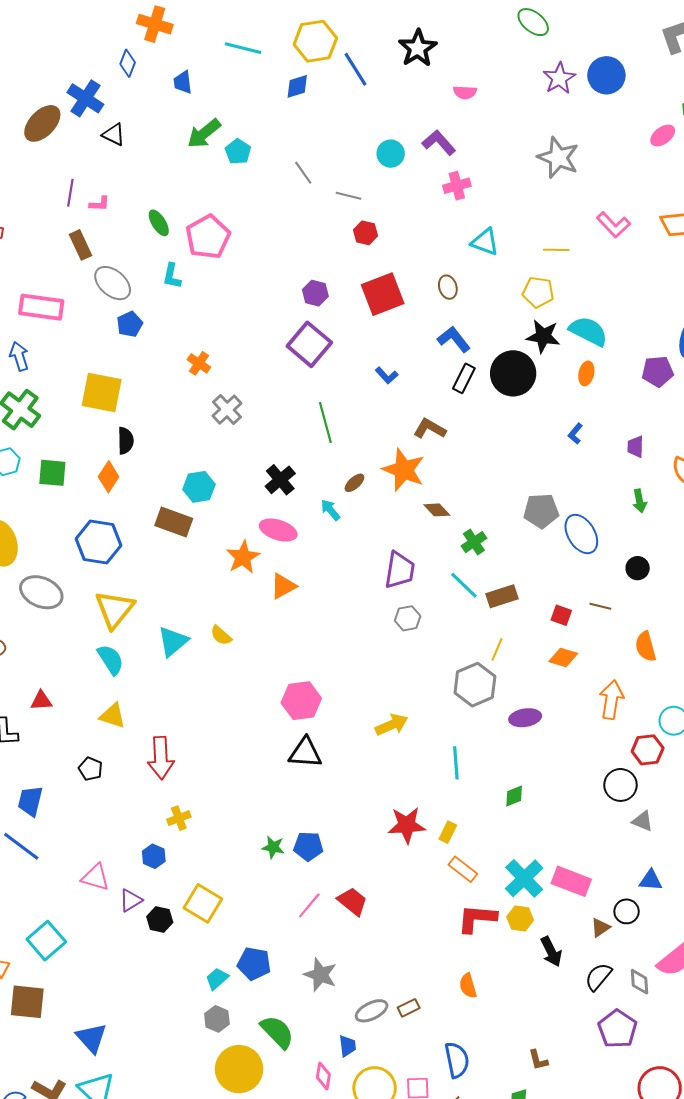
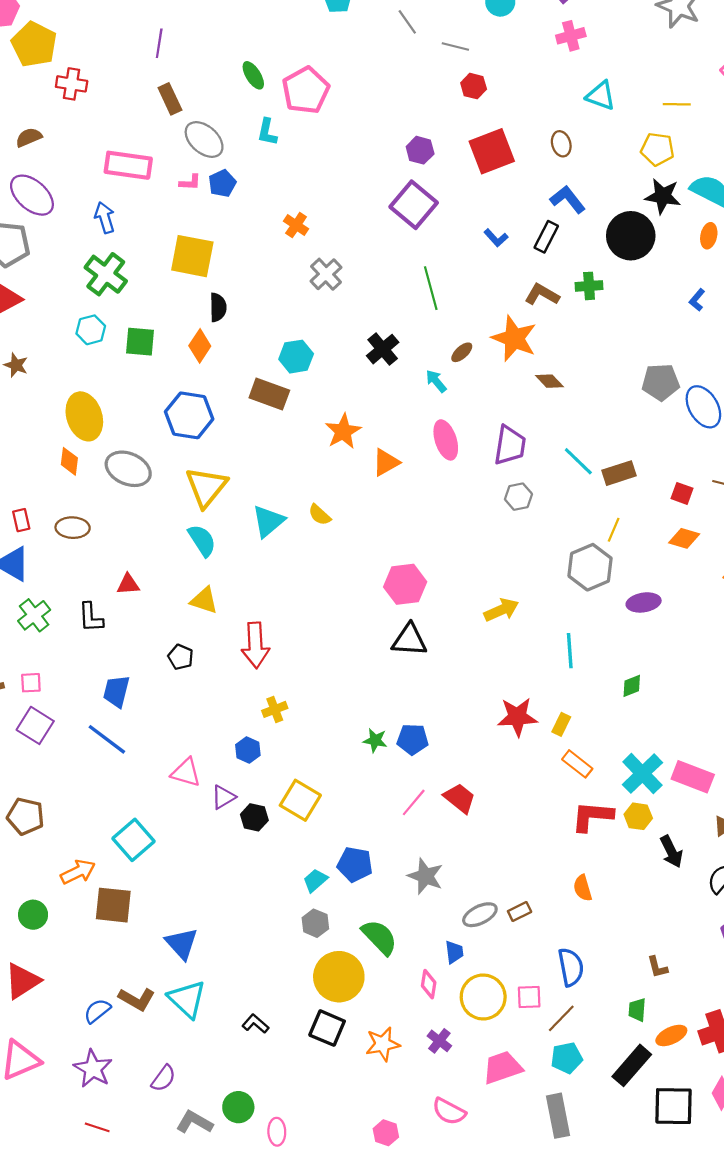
pink L-shape: (100, 204) -> (190, 182), moved
black rectangle: (464, 378) -> (546, 237), moved
pink ellipse: (278, 530) -> (446, 440), moved, turned 54
green cross: (474, 542) -> (589, 286), moved, turned 30

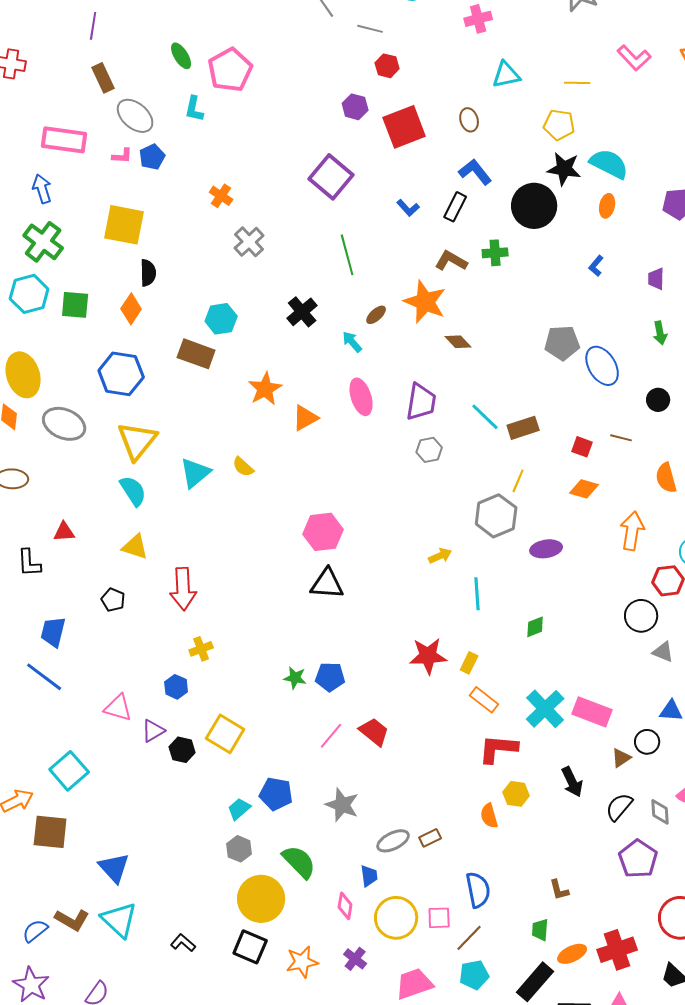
cyan triangle: (601, 96) -> (506, 75), turned -32
purple hexagon: (420, 150) -> (355, 107), moved
cyan hexagon: (91, 330) -> (29, 294), size x1.4
yellow arrow: (501, 610) -> (440, 556), moved, size x0.7
yellow hexagon: (638, 816) -> (516, 794), moved

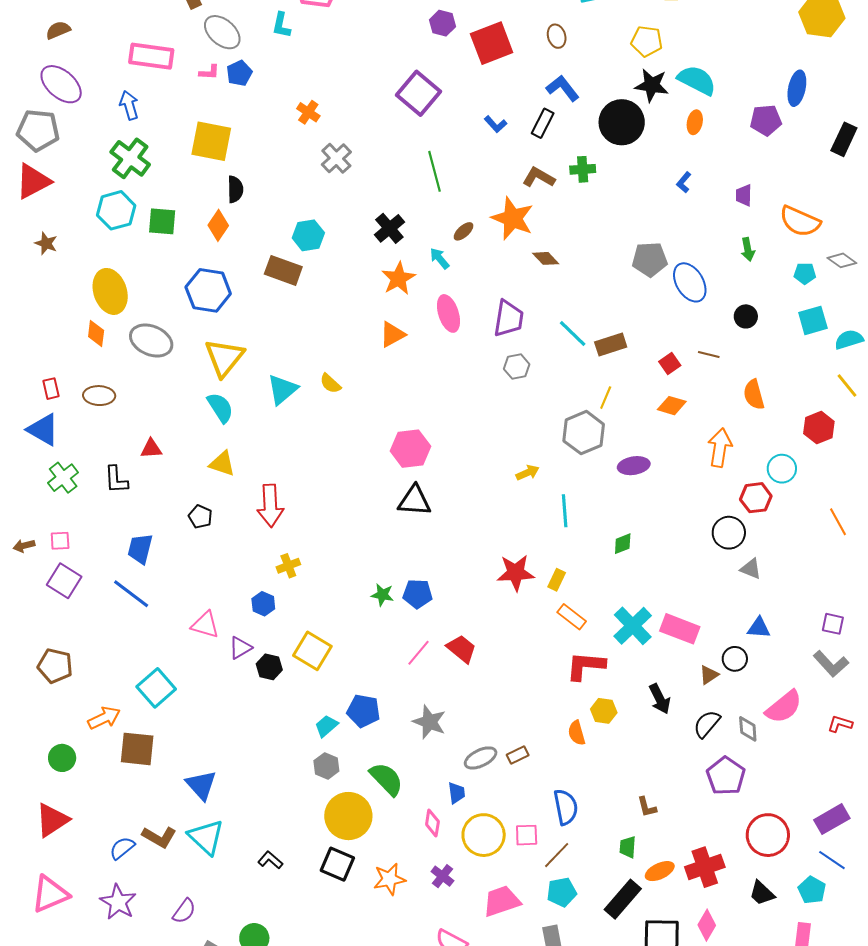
orange star: (265, 389) -> (398, 278), moved
red square: (582, 447) -> (670, 364), turned 35

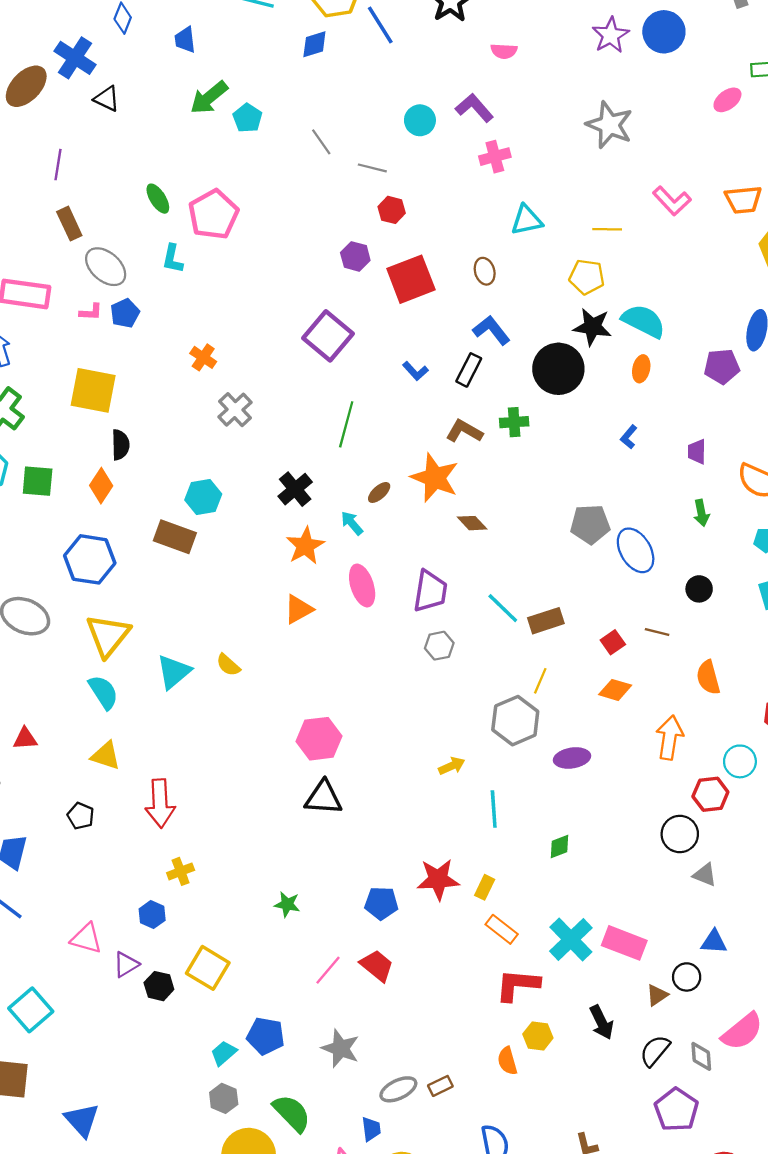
green line: (434, 171) -> (346, 424), turned 30
blue pentagon: (417, 594) -> (381, 903), moved

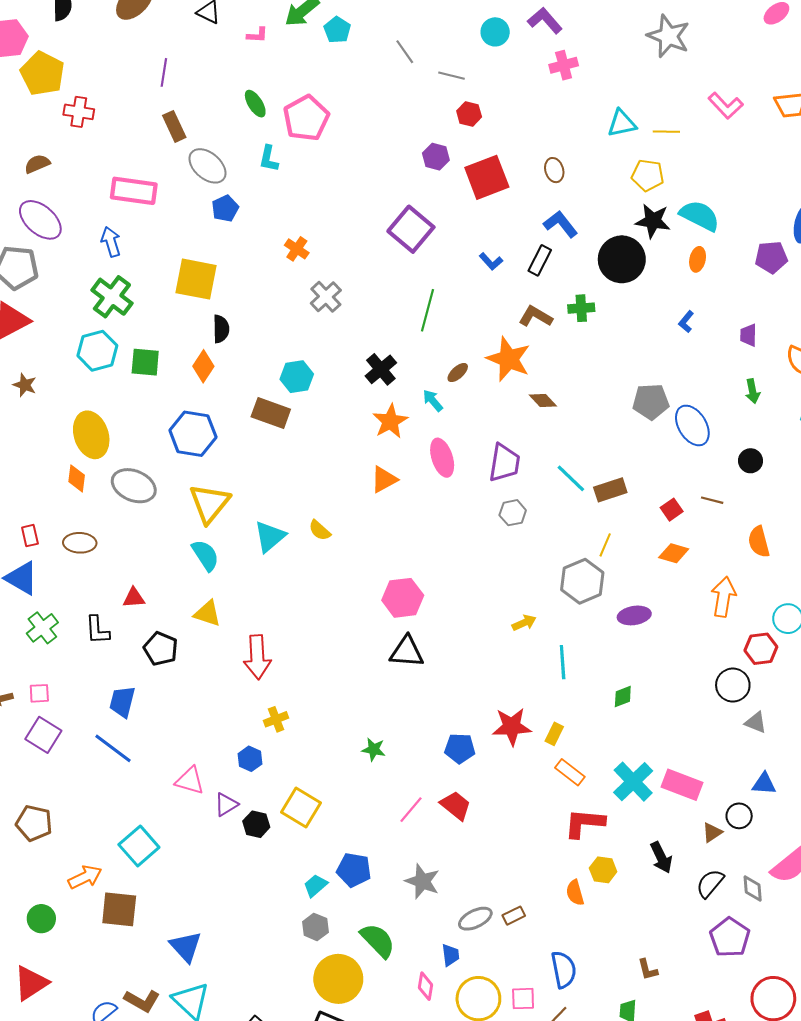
cyan triangle: (527, 220) -> (622, 123), moved
pink L-shape: (91, 312) -> (257, 35), moved
black pentagon: (81, 816) -> (161, 649), moved, size x1.4

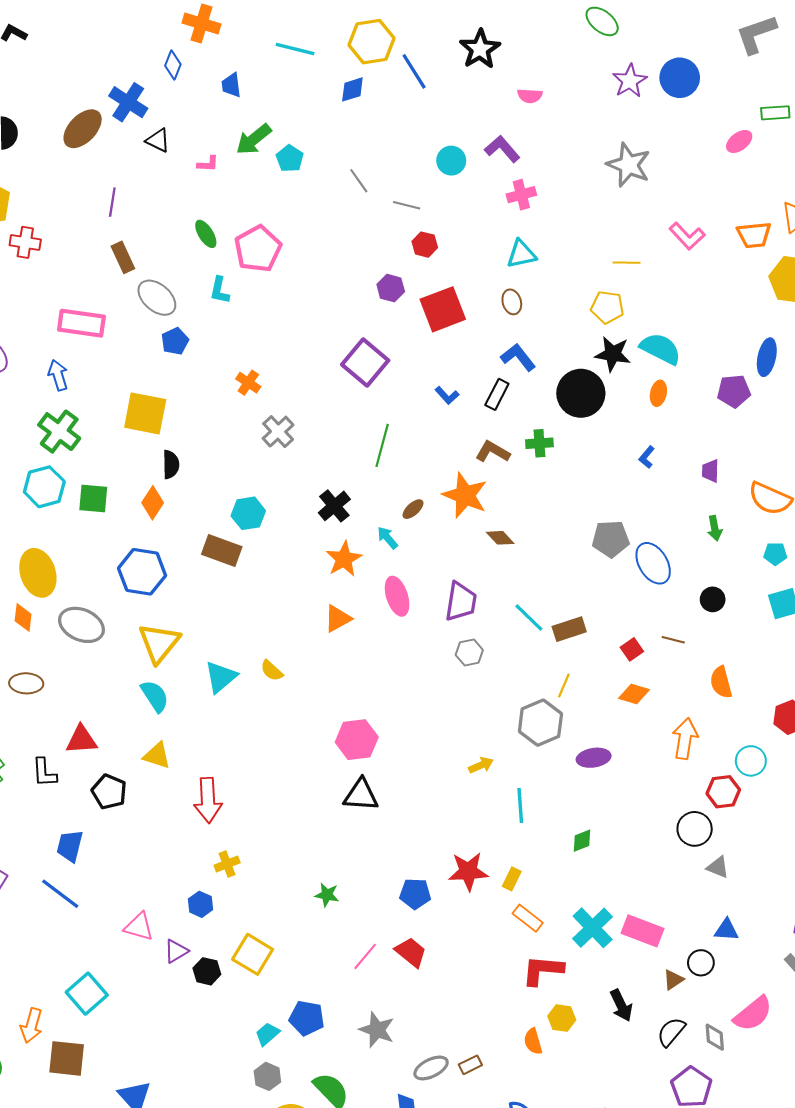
cyan triangle: (622, 123) -> (521, 254), moved
red triangle: (134, 598) -> (81, 740), size x1.4
orange arrow: (85, 877) -> (32, 1025), turned 132

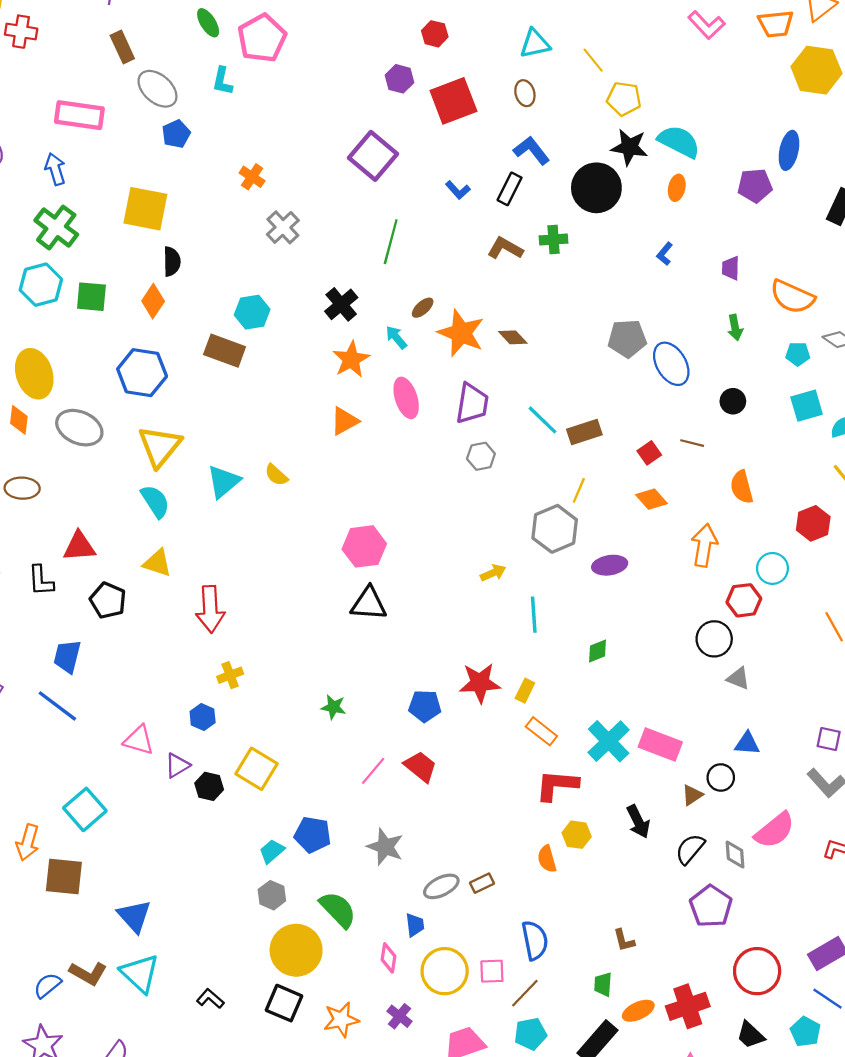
yellow line: (627, 263) -> (593, 60), moved, turned 50
orange star: (465, 495) -> (461, 333), moved
orange diamond: (634, 694) -> (651, 499), turned 32

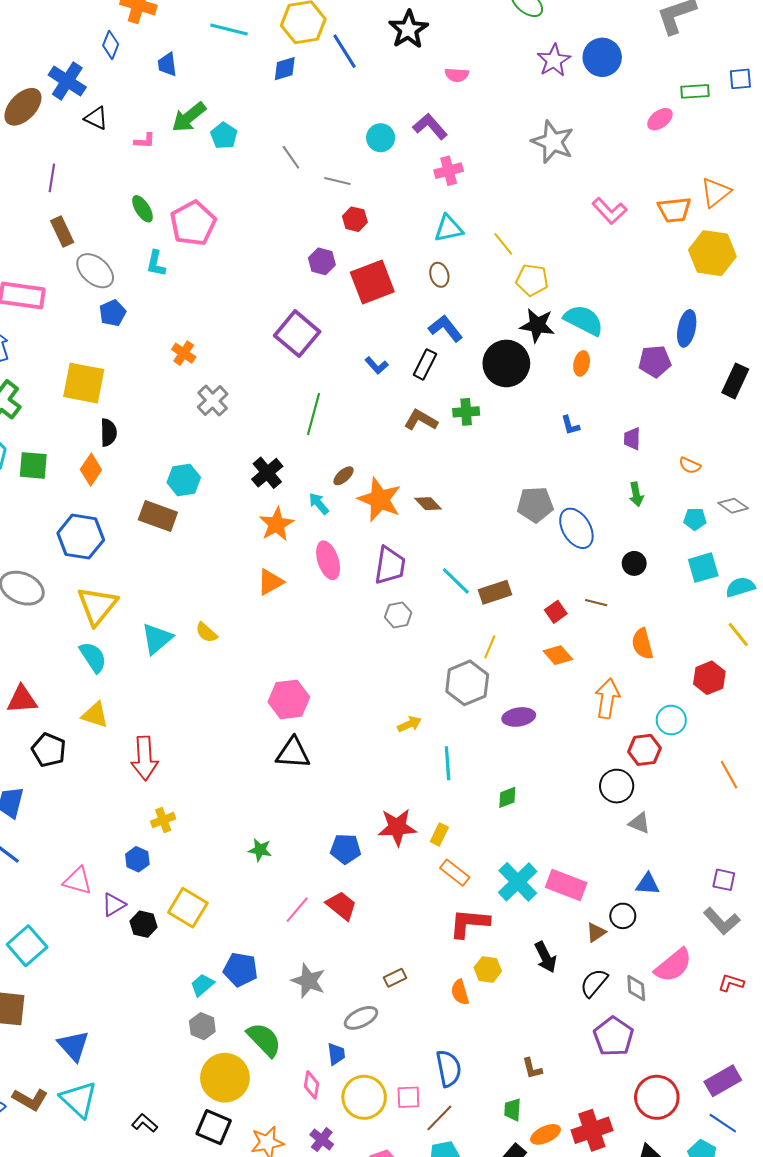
blue L-shape: (665, 254) -> (570, 425), turned -55
orange semicircle: (792, 297) -> (690, 465), size x0.5
brown rectangle: (482, 883) -> (395, 978), moved

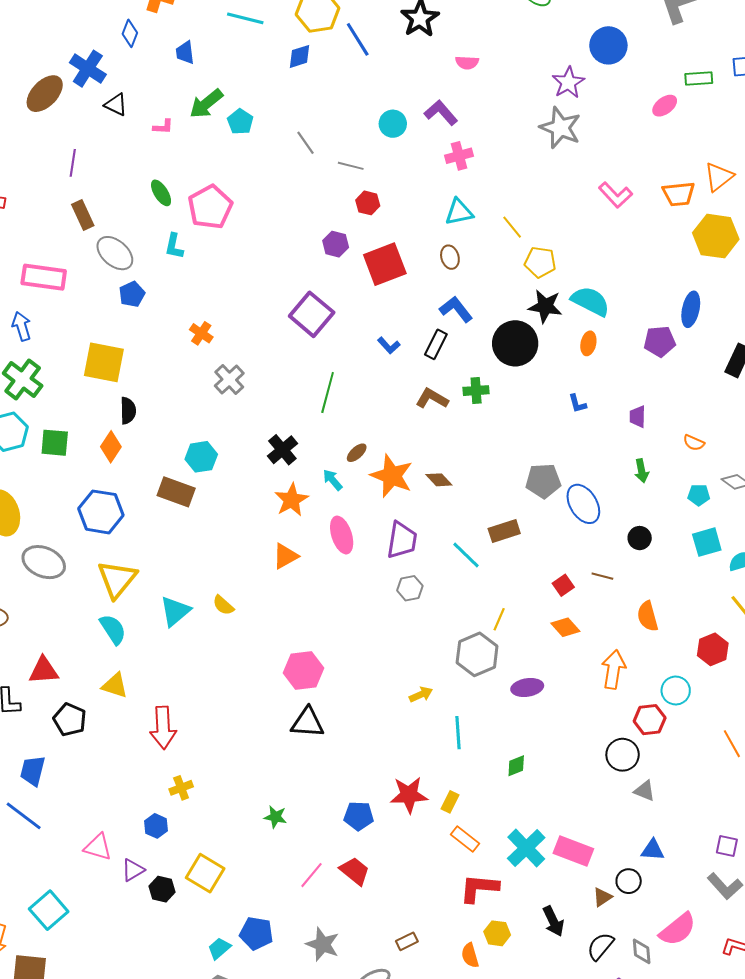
purple star: (554, 60) -> (568, 83), moved
brown rectangle: (495, 592) -> (504, 531), moved

